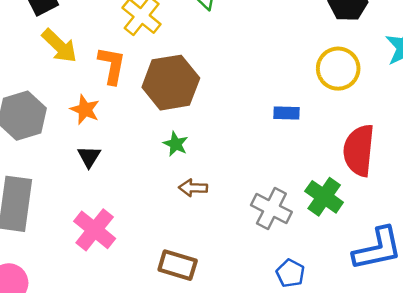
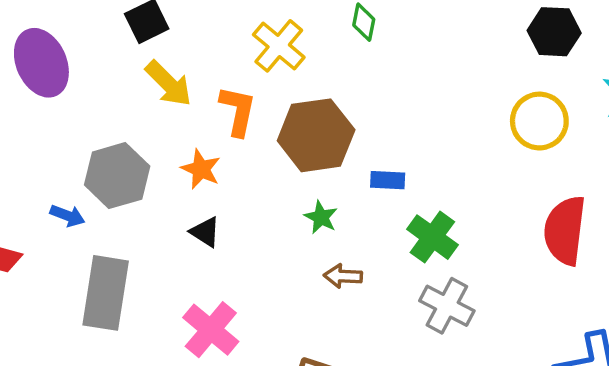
blue rectangle: (287, 113) -> (388, 180), moved
black triangle: (89, 157) -> (205, 232), turned -30
green cross: (324, 197) -> (432, 237), moved

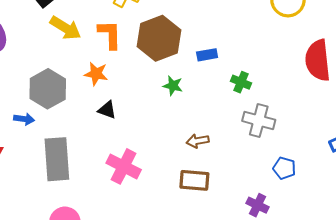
green cross: (432, 237) -> (241, 82), size x0.7
brown arrow: (343, 276) -> (198, 141), moved

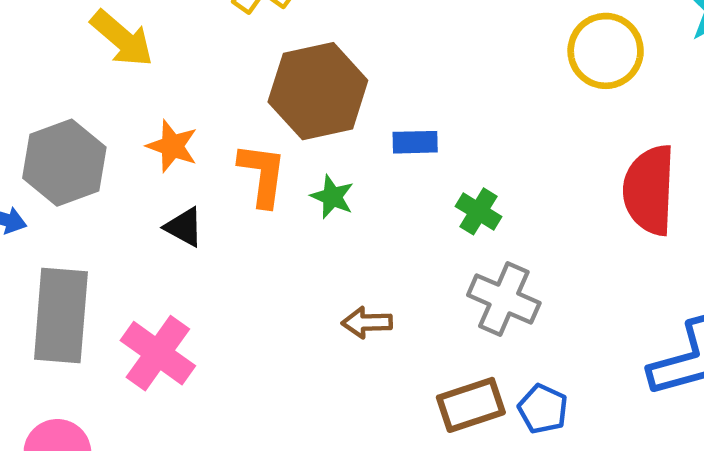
orange L-shape: (110, 35) -> (262, 175), moved
pink cross: (124, 166) -> (158, 353), moved
brown rectangle: (194, 180) -> (471, 405), moved, turned -32

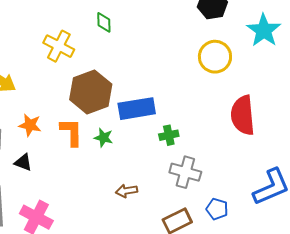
blue rectangle: (415, 142) -> (137, 109), size x1.8
green cross: (478, 211) -> (169, 135), turned -36
black triangle: (184, 227) -> (23, 162), moved
blue pentagon: (543, 409) -> (217, 209), moved

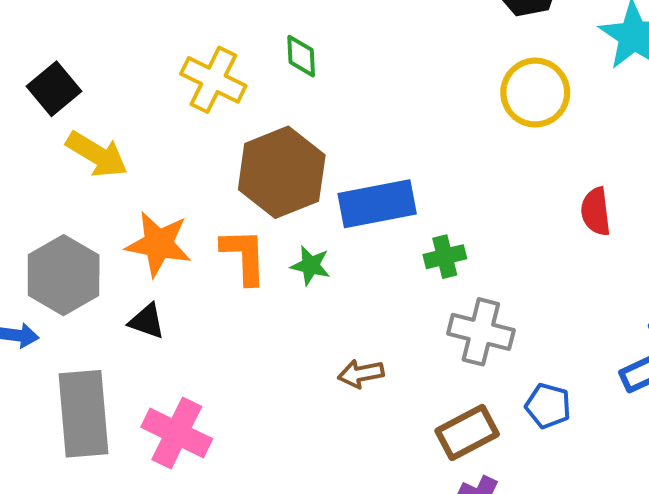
green diamond: (104, 22) -> (301, 56), moved
red semicircle: (243, 115) -> (596, 212), size x0.6
orange star: (30, 125) -> (158, 244), size x1.4

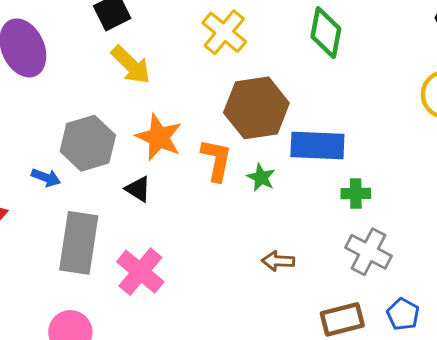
green diamond: (301, 56) -> (326, 33), moved, size x1.6

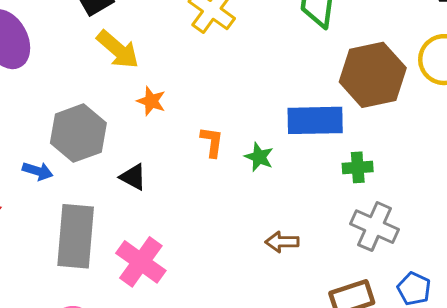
brown hexagon: (256, 108) -> (373, 75), moved
orange star: (159, 137) -> (151, 101), moved, size x0.6
orange L-shape: (216, 160) -> (212, 142), size x0.7

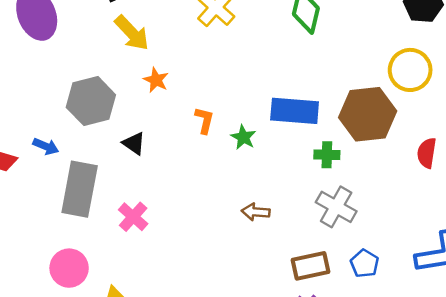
brown hexagon: (373, 75) -> (368, 114), moved
blue arrow: (38, 171) -> (46, 146), moved
pink cross: (141, 262) -> (133, 217), size x0.7

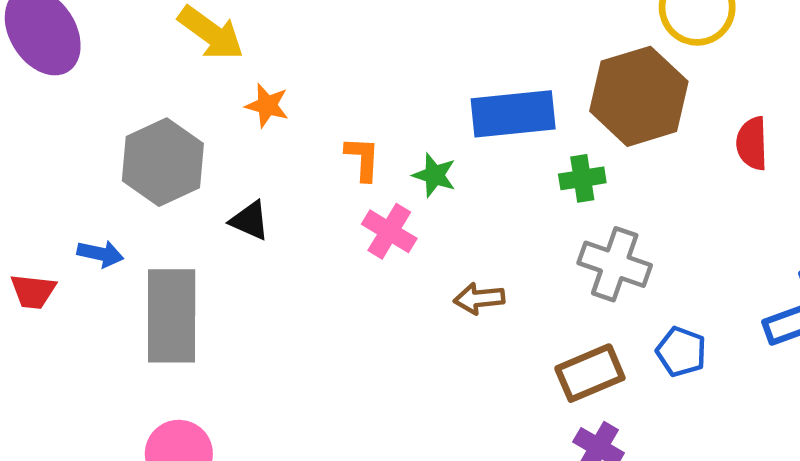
pink cross: (133, 217) -> (389, 231), moved

